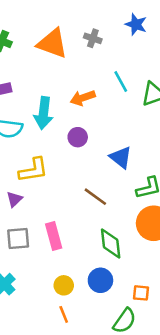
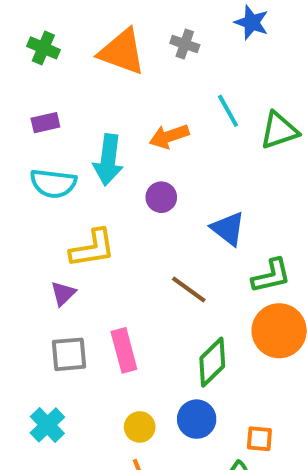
green diamond: (111, 244) -> (212, 362), turned 52

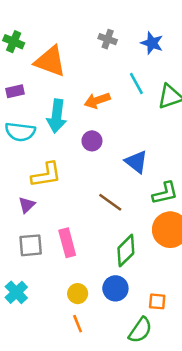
blue star: (252, 22) -> (152, 43), moved
orange triangle: (122, 52) -> (50, 61), moved

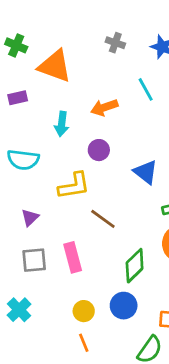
cyan arrow: (57, 116) -> (62, 124), size x0.7
cyan semicircle: (20, 132) -> (23, 160), moved
yellow L-shape: (46, 175) -> (74, 186), moved
brown line: (110, 202) -> (103, 219), moved

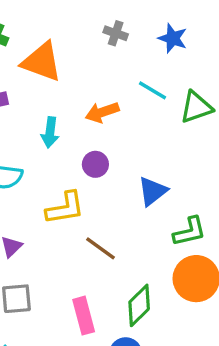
cyan line: (146, 89) -> (153, 90), turned -30
blue triangle: (146, 172) -> (153, 191), turned 44
pink rectangle: (73, 257) -> (84, 316), moved

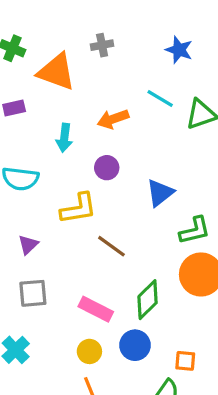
gray cross: (116, 33) -> (102, 45), moved, turned -30
pink rectangle: (84, 316) -> (96, 309), turned -48

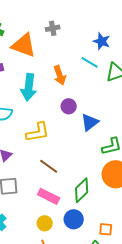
blue star: (179, 50) -> (102, 41), moved
orange arrow: (113, 119) -> (60, 75), turned -90
cyan arrow: (64, 138) -> (29, 87), size x1.5
purple circle: (107, 168) -> (69, 106), moved
brown line: (111, 246) -> (49, 166), moved

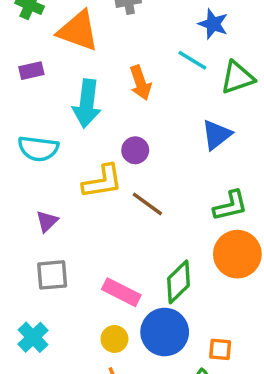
purple circle: (69, 106) -> (135, 150), moved
blue triangle: (90, 122) -> (217, 135), moved
brown line: (49, 166) -> (147, 204), moved
blue circle: (74, 219) -> (165, 332), size x1.4

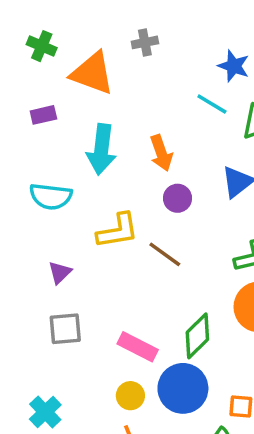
orange arrow: (140, 83) -> (161, 153), moved
purple circle: (135, 150) -> (177, 198), moved
cyan cross: (33, 337) -> (45, 412), moved

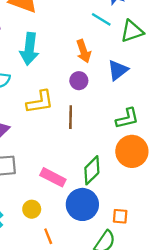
orange arrow: (161, 153) -> (84, 51), moved
brown line: (165, 254) -> (71, 117), turned 55
yellow circle: (130, 396) -> (32, 209), moved

